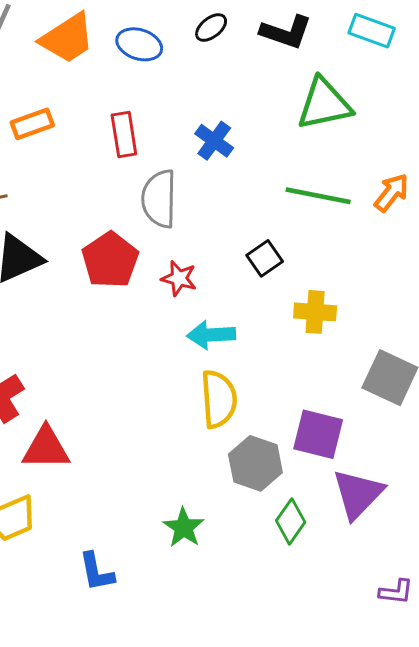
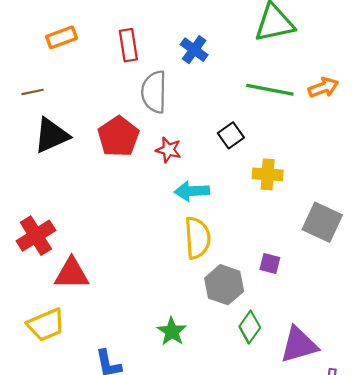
orange arrow: (392, 193) -> (323, 88), turned 32
purple square: (318, 434) -> (270, 264), size x0.6
purple triangle: (358, 494) -> (299, 345), moved, turned 30

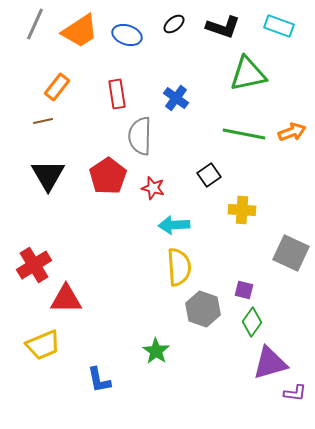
orange rectangle: (62, 37) -> (57, 87), turned -32
brown line: (33, 92) -> (43, 121), moved
black triangle: (52, 135) -> (48, 175), turned -36
green diamond: (250, 327) -> (252, 322), moved

